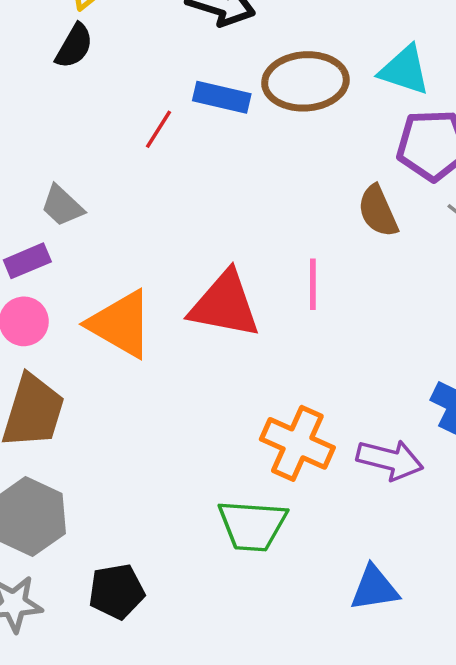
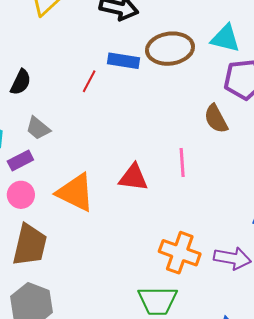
black semicircle: (74, 46) -> (21, 82), moved
red triangle: (225, 305) -> (133, 177), size x0.7

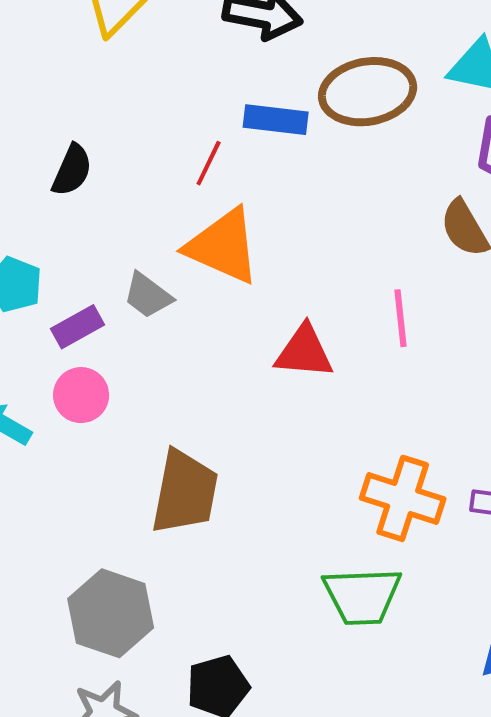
gray trapezoid: (38, 128) -> (148, 295), moved
orange triangle: (75, 192) -> (223, 246), moved
brown trapezoid: (30, 245) -> (185, 492), moved

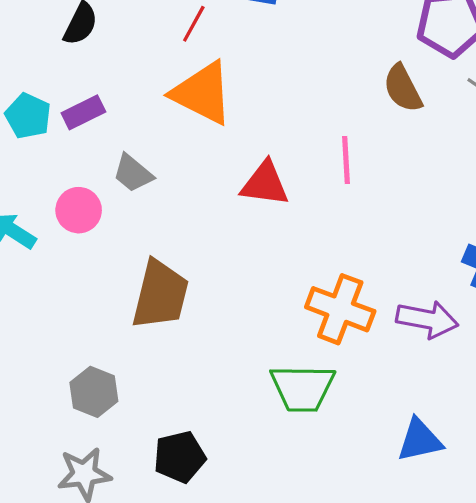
gray trapezoid: (148, 295) -> (133, 173), moved
purple rectangle: (78, 327) -> (83, 112), moved
gray hexagon: (111, 613) -> (94, 392), size x0.7

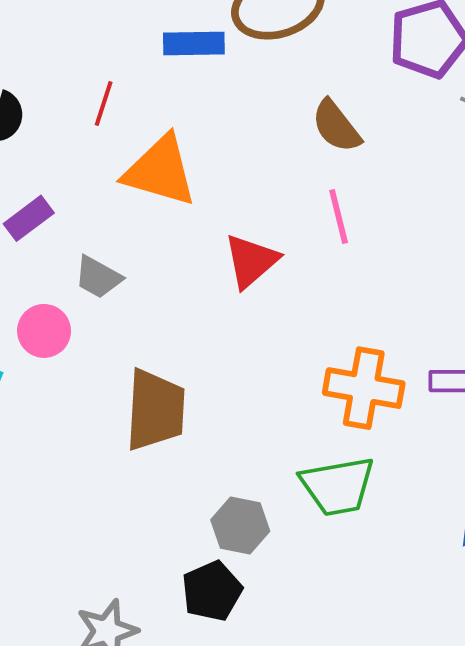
red line: (194, 24) -> (104, 103), moved
brown semicircle: (403, 88) -> (336, 126), moved
red triangle: (265, 184) -> (251, 261), turned -38
gray hexagon: (94, 392) -> (240, 526), moved

